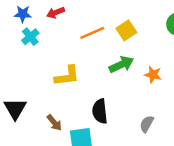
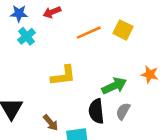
yellow square: (126, 30) -> (123, 30), turned -30
green arrow: (121, 64) -> (114, 86), moved
gray semicircle: (147, 124) -> (123, 111), moved

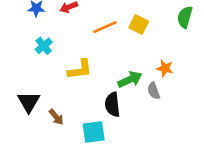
cyan cross: (27, 36) -> (44, 46), moved
gray semicircle: (123, 111) -> (154, 91), moved, turned -49
brown arrow: (51, 123) -> (56, 117), moved

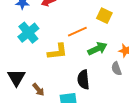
orange line: (105, 27) -> (77, 32), moved
cyan cross: (44, 46) -> (28, 33), size x1.5
green arrow: (130, 80) -> (97, 49), moved

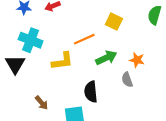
cyan cross: (28, 33) -> (31, 40), turned -30
black triangle: (16, 78) -> (15, 64), moved

